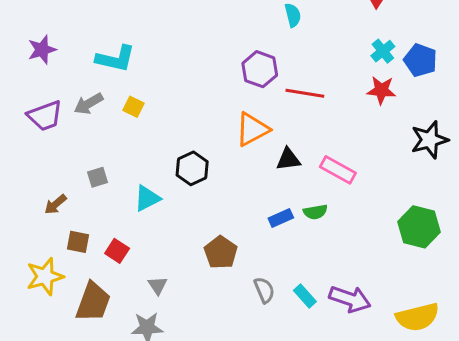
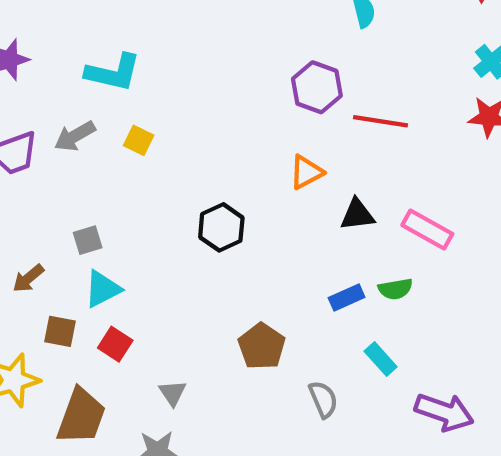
orange triangle: (252, 129) -> (306, 172), size x0.7
cyan triangle: (147, 198) -> (102, 289), moved
cyan rectangle: (305, 296) -> (381, 359), moved

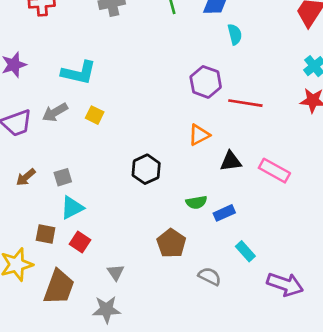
brown arrow: (28, 278) -> (26, 177), moved
green semicircle: (395, 289) -> (196, 202), moved
gray semicircle: (323, 399) -> (210, 276), turned -40

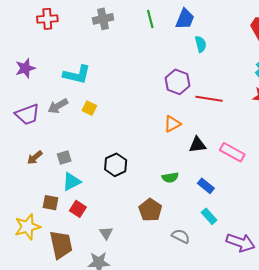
black hexagon: (146, 169) -> (116, 165), moved
blue rectangle: (224, 213) -> (206, 186), moved, turned 63
brown trapezoid: (59, 287) -> (61, 245), turned -32

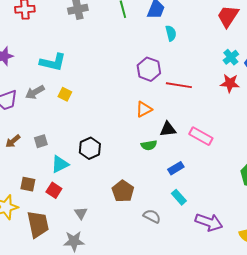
green semicircle: (170, 177) -> (149, 145), moved
cyan triangle: (72, 182) -> (60, 164), moved
blue rectangle: (206, 186) -> (176, 168), turned -70

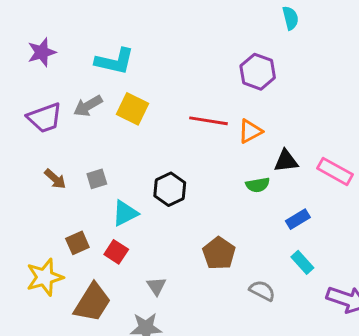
red line: (179, 85) -> (209, 121), moved
yellow square: (65, 94) -> (133, 109), size x1.5
brown arrow: (13, 141) -> (55, 179), turned -98
brown square: (28, 184) -> (77, 243), turned -35
brown trapezoid: (38, 224) -> (92, 303), turned 44

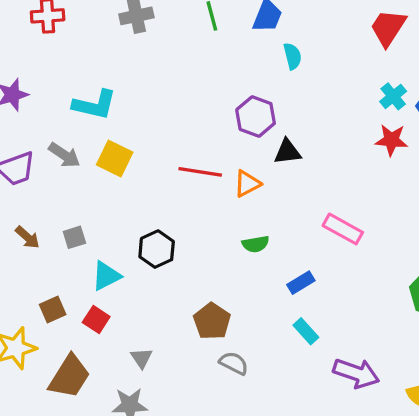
gray arrow: (88, 106) -> (64, 155), turned -116
black triangle: (286, 161) -> (287, 152), moved
gray semicircle: (262, 291) -> (234, 363), moved

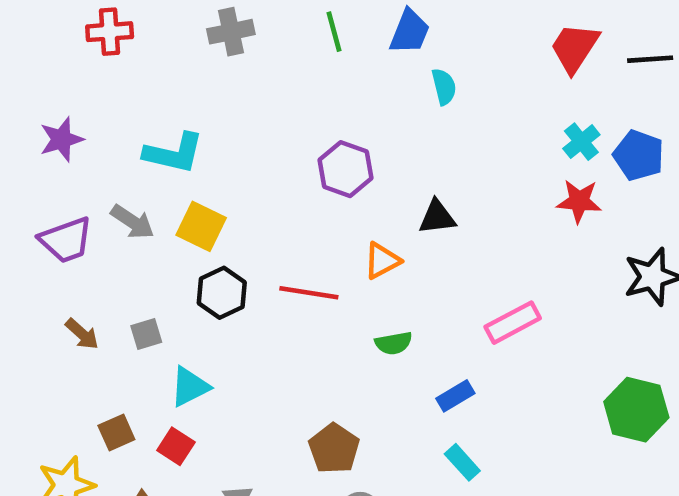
purple hexagon: (256, 117) -> (345, 169), moved
red line: (200, 172) -> (309, 293), moved
pink rectangle: (343, 229) -> (513, 323), turned -57
black hexagon: (157, 249) -> (222, 293), moved

